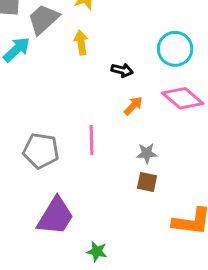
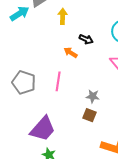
orange arrow: (133, 106) -> (71, 53), moved, turned -112
purple trapezoid: (55, 216) -> (43, 129), moved

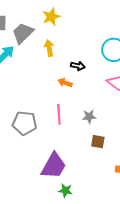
gray star: (93, 96) -> (89, 117), moved

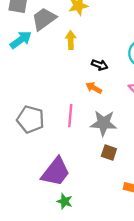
orange arrow: (65, 83) -> (94, 88), moved
gray star: (89, 117) -> (104, 123), size x1.6

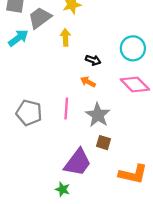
gray star: (104, 123) -> (98, 115), turned 30
purple trapezoid: (56, 172) -> (78, 162), moved

